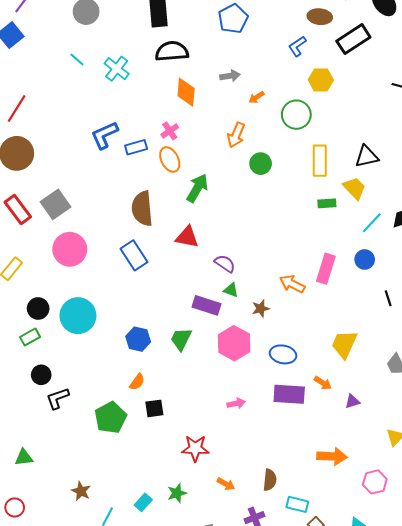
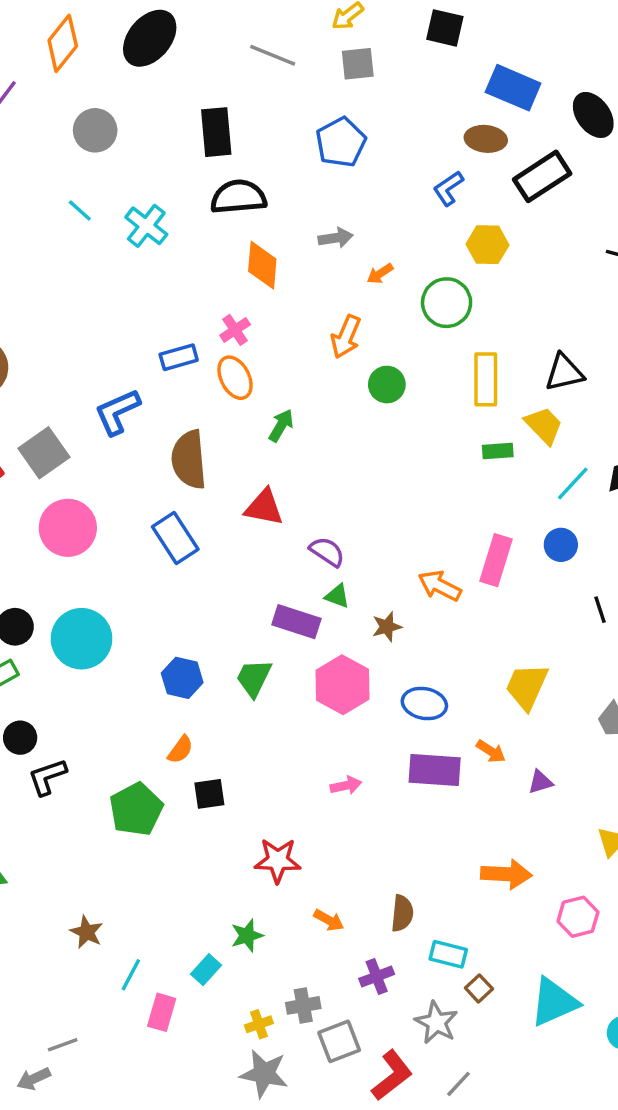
blue L-shape: (104, 135) -> (117, 412), moved
green arrow: (197, 188) -> (281, 425), size x0.7
cyan rectangle: (143, 502) -> (206, 970), moved

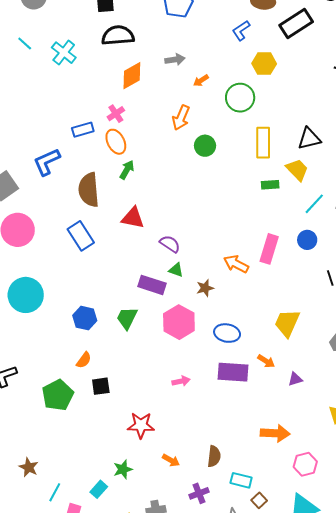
orange diamond: (262, 265) -> (132, 76), turned 56
green arrow: (281, 425) -> (127, 170), moved
pink hexagon: (578, 917) -> (305, 464), moved

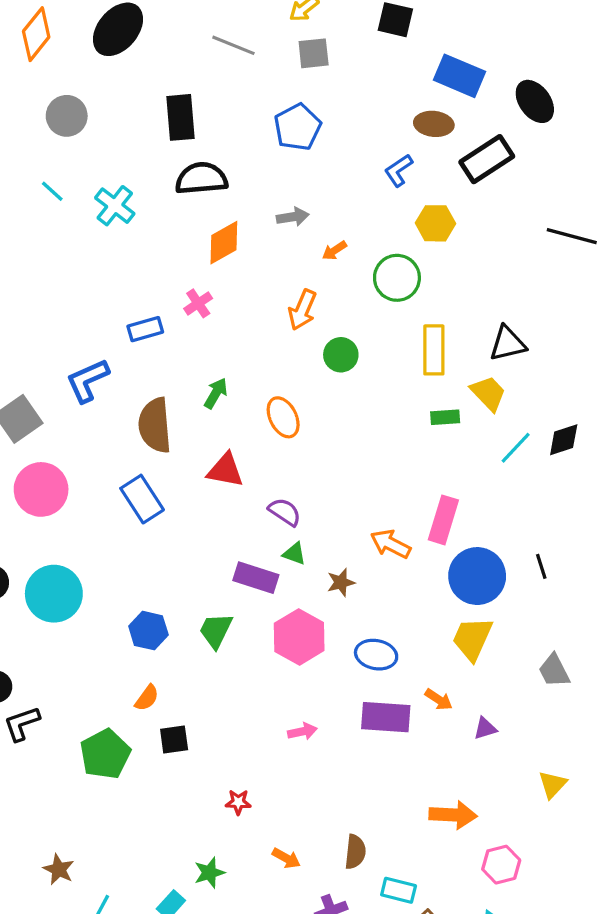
orange ellipse: (116, 142) -> (283, 417), moved
blue circle: (307, 240) -> (477, 576), moved, size x1.8
red star: (141, 425) -> (238, 802), size x0.6

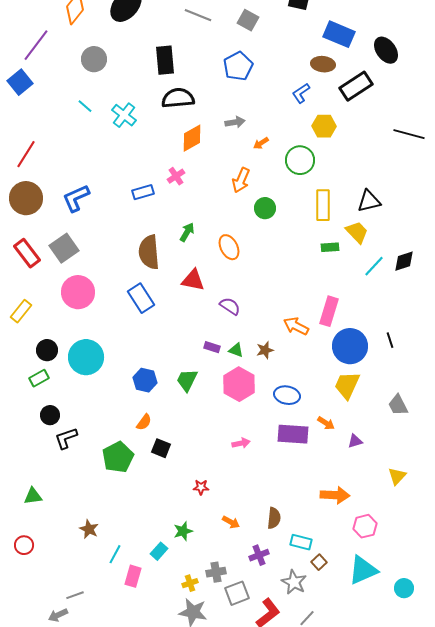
gray square: (314, 53) -> (248, 20), turned 35
blue L-shape: (88, 380) -> (76, 198), moved
green triangle: (294, 554) -> (236, 350), moved
purple rectangle: (256, 578) -> (212, 347), size x0.6
black square: (174, 740) -> (161, 448), turned 30

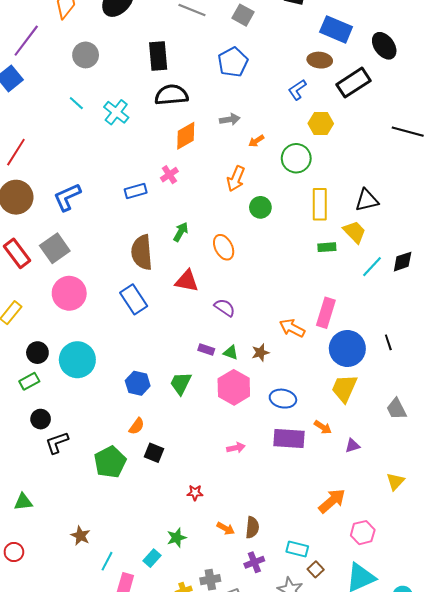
orange arrow: (335, 495) -> (332, 501), turned -44
brown semicircle: (274, 518) -> (252, 527), moved

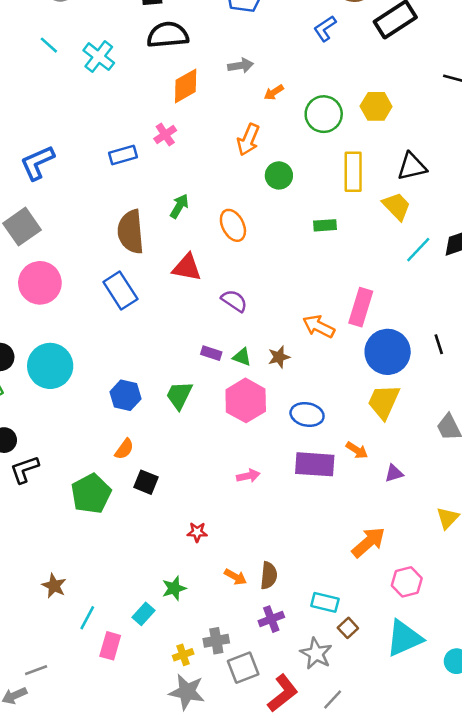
yellow hexagon: (321, 123) -> (376, 106), moved
green rectangle: (327, 247) -> (325, 225), moved

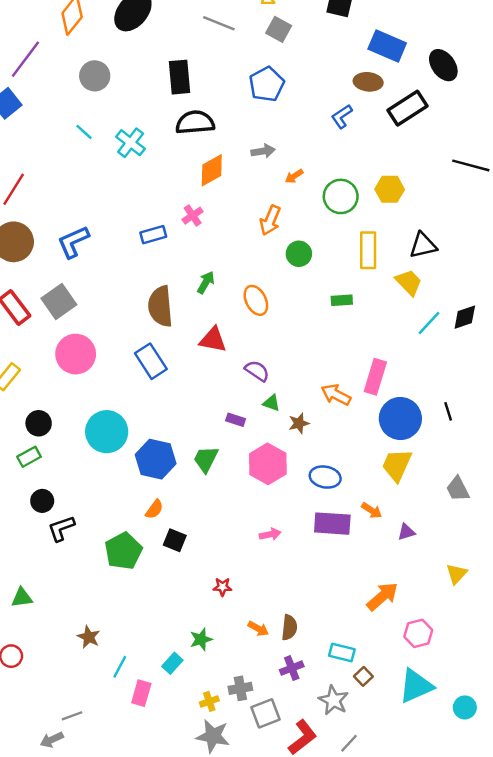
green triangle: (242, 357) -> (271, 403), moved
cyan circle: (50, 366) -> (107, 432), moved
blue hexagon: (126, 395) -> (156, 459), size x1.4

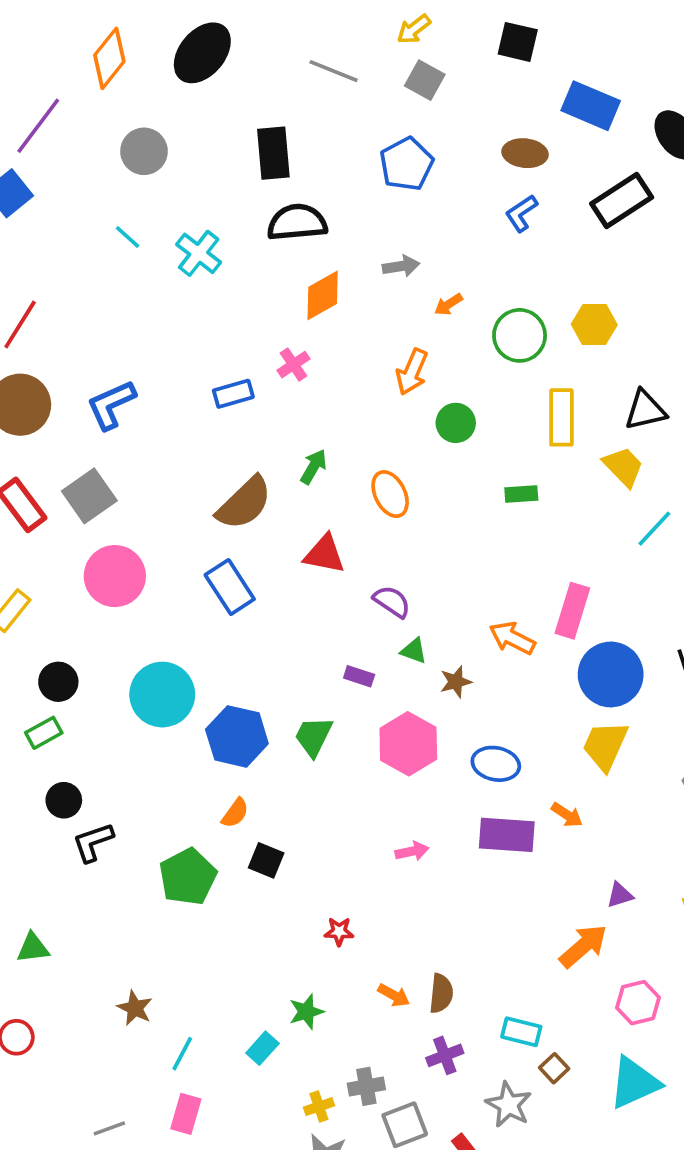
brown ellipse: (368, 82) -> (525, 153), moved
brown semicircle: (160, 306) -> (244, 503), turned -129
purple triangle: (406, 532) -> (620, 895), moved
pink rectangle: (141, 693) -> (186, 1114), moved

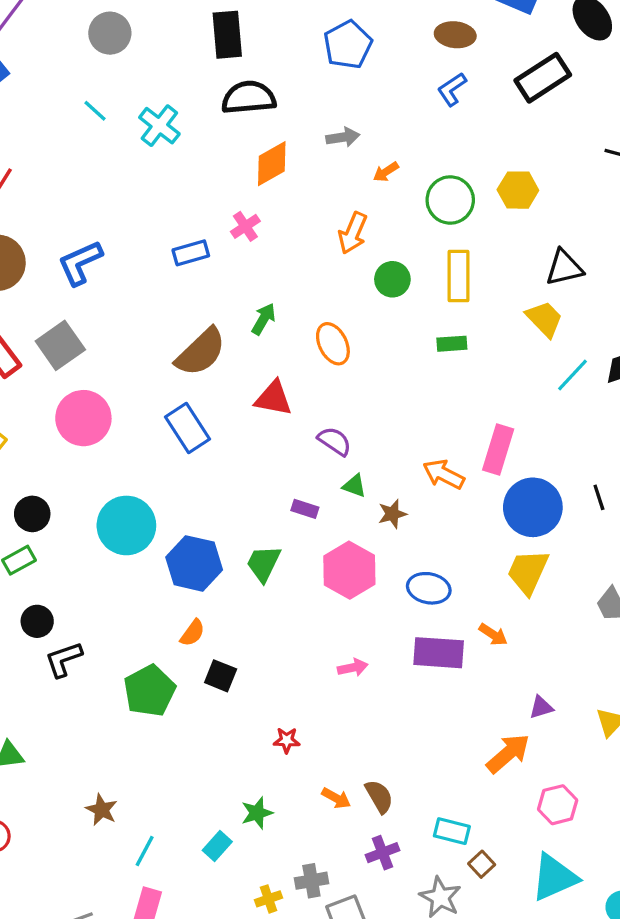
yellow rectangle: (561, 417) -> (458, 276), moved
brown semicircle: (441, 993) -> (379, 796), turned -36

